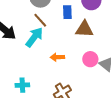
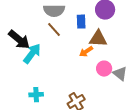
cyan arrow: (34, 37) -> (32, 54), moved
orange arrow: (57, 57) -> (86, 52), moved, turned -32

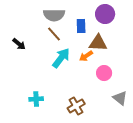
black arrow: (19, 40) -> (19, 44), size x0.6
cyan arrow: (32, 54) -> (61, 58), moved
gray triangle: (120, 74) -> (120, 98), moved

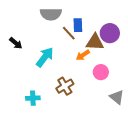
purple circle: (105, 14) -> (110, 33), moved
brown line: (54, 34) -> (69, 33), moved
cyan arrow: (61, 58) -> (45, 57), moved
brown cross: (76, 106) -> (65, 86), moved

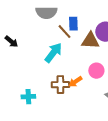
orange arrow: (83, 55) -> (75, 82), moved
cyan arrow: (45, 57) -> (53, 53), moved
brown cross: (65, 86) -> (60, 85), turned 30

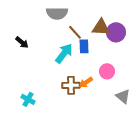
blue rectangle: (73, 24) -> (84, 46), moved
brown triangle: (90, 41) -> (101, 27), moved
cyan cross: (28, 97) -> (28, 99), moved, turned 32

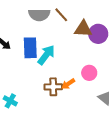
brown line: (75, 32) -> (61, 15), moved
blue rectangle: (84, 46) -> (30, 48), moved, size x1.5

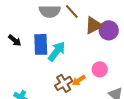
brown triangle: (83, 29) -> (94, 25), turned -30
brown cross: (53, 87) -> (64, 83), turned -30

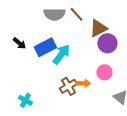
purple circle: (109, 30) -> (107, 43), moved
blue rectangle: (41, 44) -> (45, 47), turned 65
orange arrow: (79, 80) -> (83, 83), turned -144

